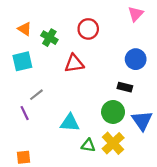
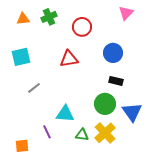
orange triangle: (25, 29) -> (23, 19), moved, turned -40
green cross: (49, 38) -> (49, 17), moved, turned 35
blue circle: (136, 59) -> (113, 53), moved
purple line: (25, 113) -> (47, 132), moved

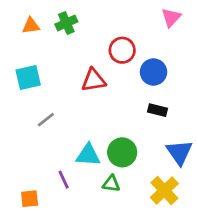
red circle: (82, 27) -> (122, 50), moved
green circle: (105, 104) -> (122, 152), moved
yellow cross: (105, 133) -> (164, 190), moved

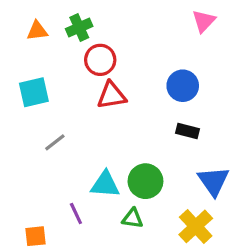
red circle: (122, 50) -> (100, 60), moved

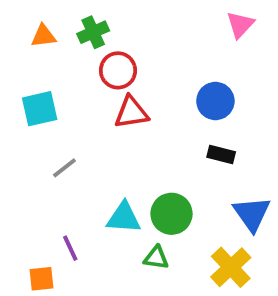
purple line: (76, 214) -> (70, 248), moved

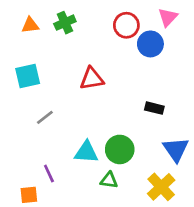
red circle: (118, 70) -> (126, 25), moved
blue circle: (215, 101) -> (150, 44), moved

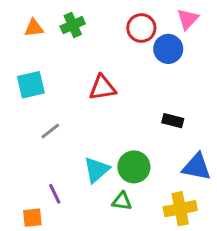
blue triangle: (176, 149) -> (197, 167), turned -44
cyan triangle: (86, 152) -> (97, 170), turned -45
yellow cross: (161, 187) -> (180, 209), turned 32

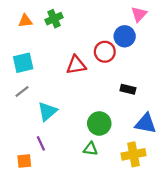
red circle: (141, 28) -> (105, 52), moved
gray line: (50, 131) -> (22, 91), moved
cyan triangle: (97, 170) -> (47, 111), moved

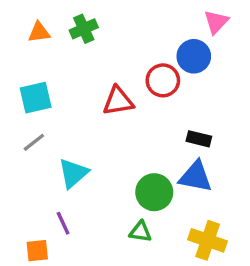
blue triangle: (146, 123) -> (196, 177), moved
yellow cross: (133, 154) -> (208, 240), turned 30

